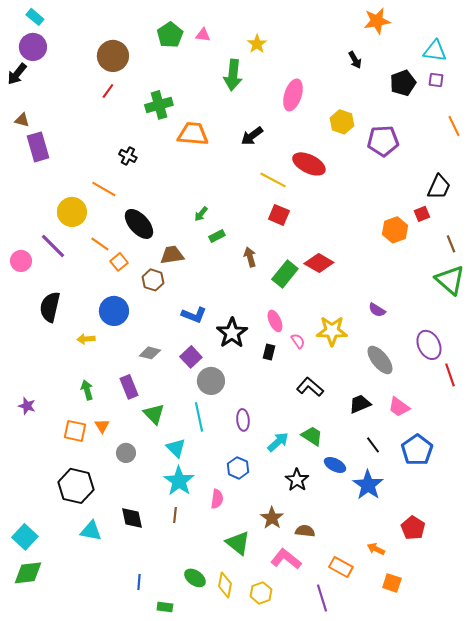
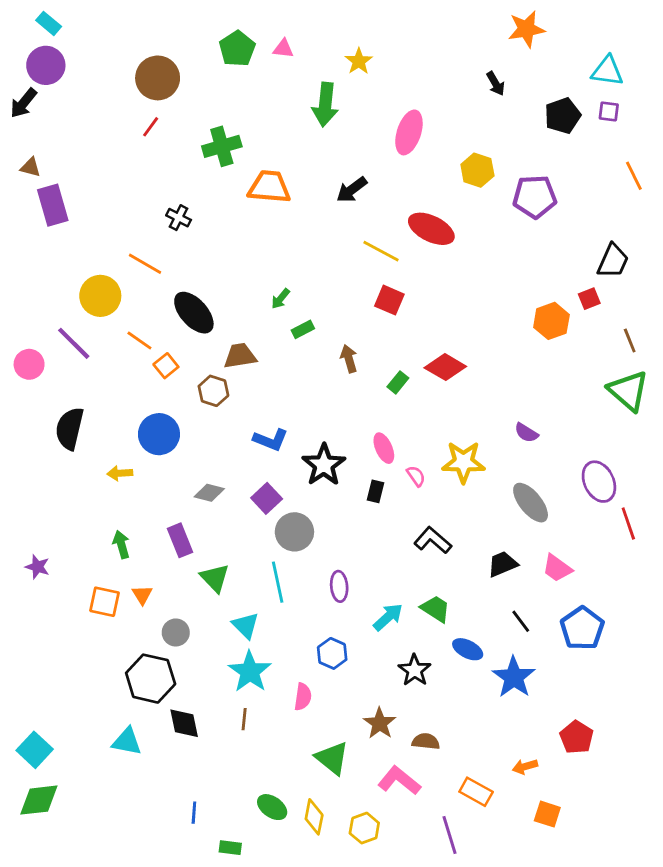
green rectangle: (285, 274) -> (398, 382), size x0.6
black hexagon: (76, 486) -> (151, 679), moved
orange arrow: (376, 549) -> (525, 767), turned -42

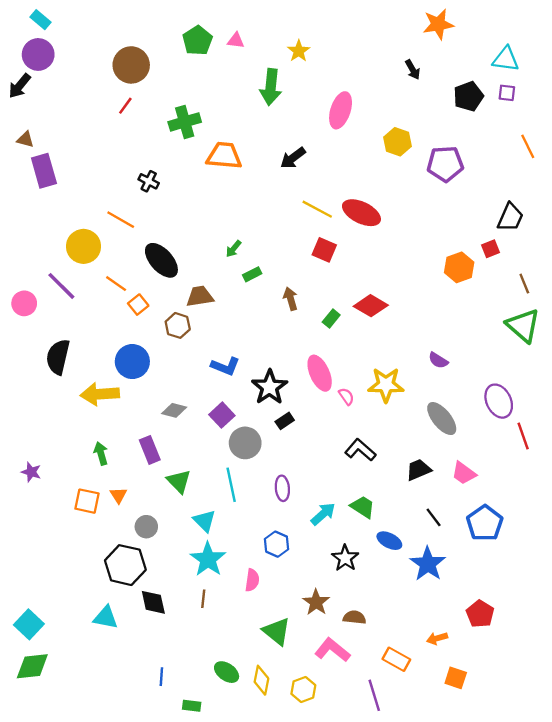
red ellipse: (431, 229) -> (361, 213), moved
pink ellipse: (384, 448) -> (320, 373), size x1.4
yellow arrow: (120, 473) -> (100, 394), size x1.8
black rectangle: (375, 491) -> (285, 421), moved, turned 42

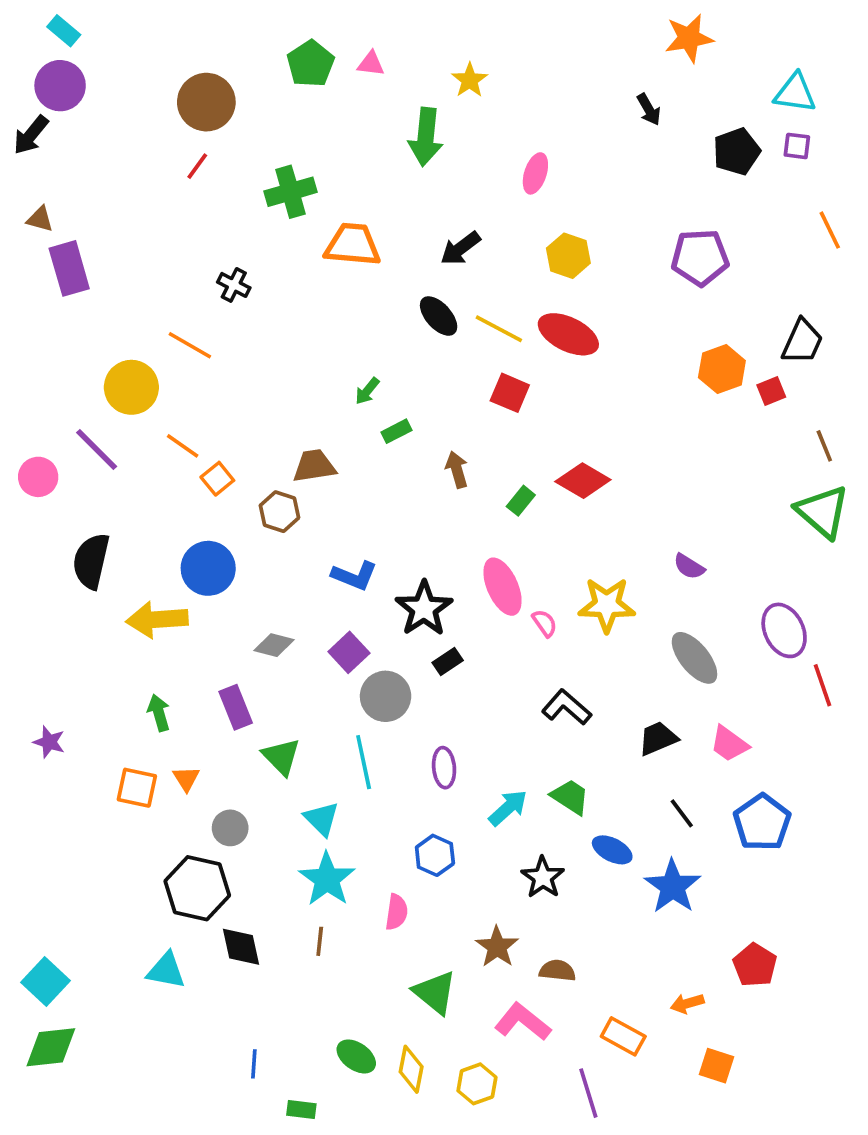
pink ellipse: (341, 110) -> (535, 173), size x0.7
yellow hexagon: (398, 142) -> (568, 256), moved
black ellipse: (161, 260) -> (439, 316), moved, size x0.7
orange hexagon: (459, 267) -> (722, 369), moved

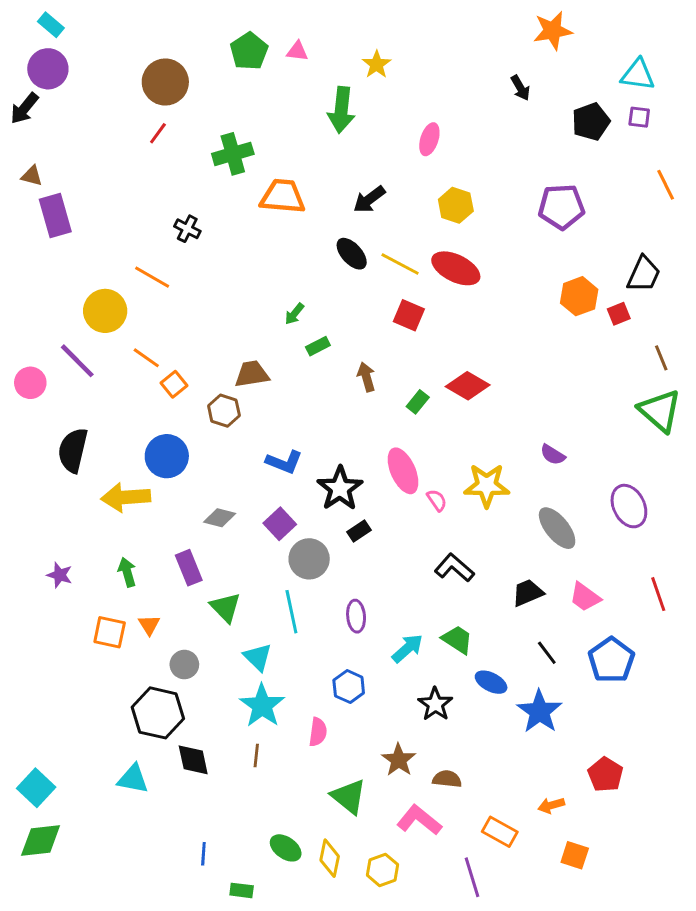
red line: (822, 685) -> (658, 594), moved
purple star: (49, 742) -> (60, 575), moved

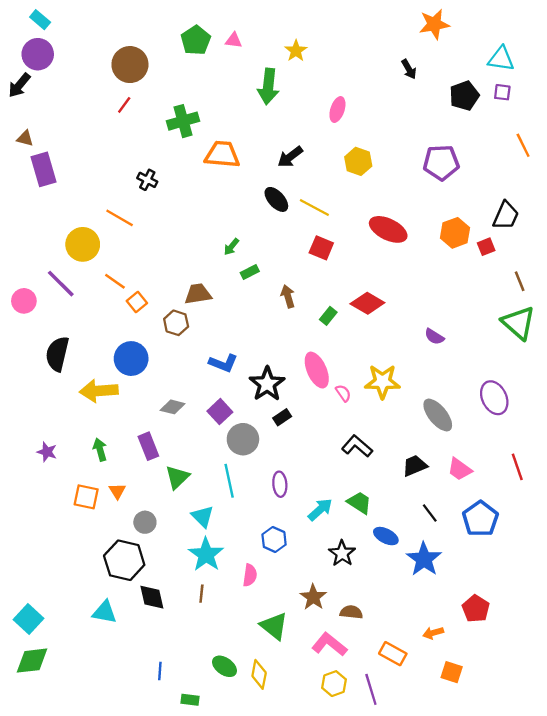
red ellipse: (456, 268) -> (388, 229), moved
purple semicircle: (553, 455) -> (434, 337), moved
green triangle: (225, 607) -> (177, 477), turned 30
yellow hexagon: (382, 870) -> (334, 684), moved

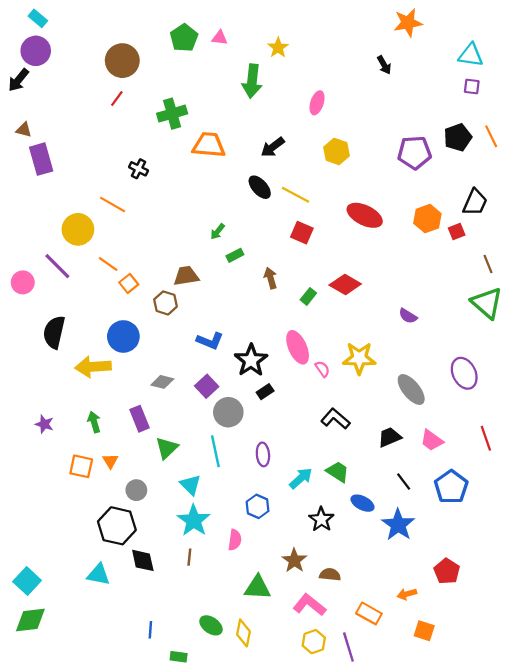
black pentagon: (464, 96) -> (458, 137), moved
green triangle: (274, 626) -> (258, 588), turned -36

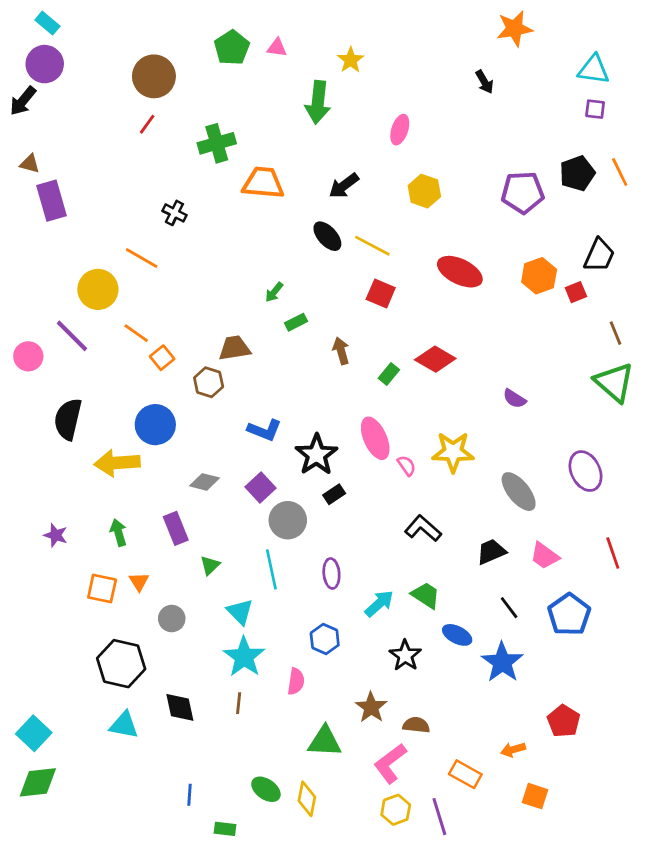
green triangle: (167, 448) -> (210, 565), size x0.7
black hexagon: (117, 526) -> (121, 664), moved
pink L-shape: (309, 605) -> (390, 763), turned -76

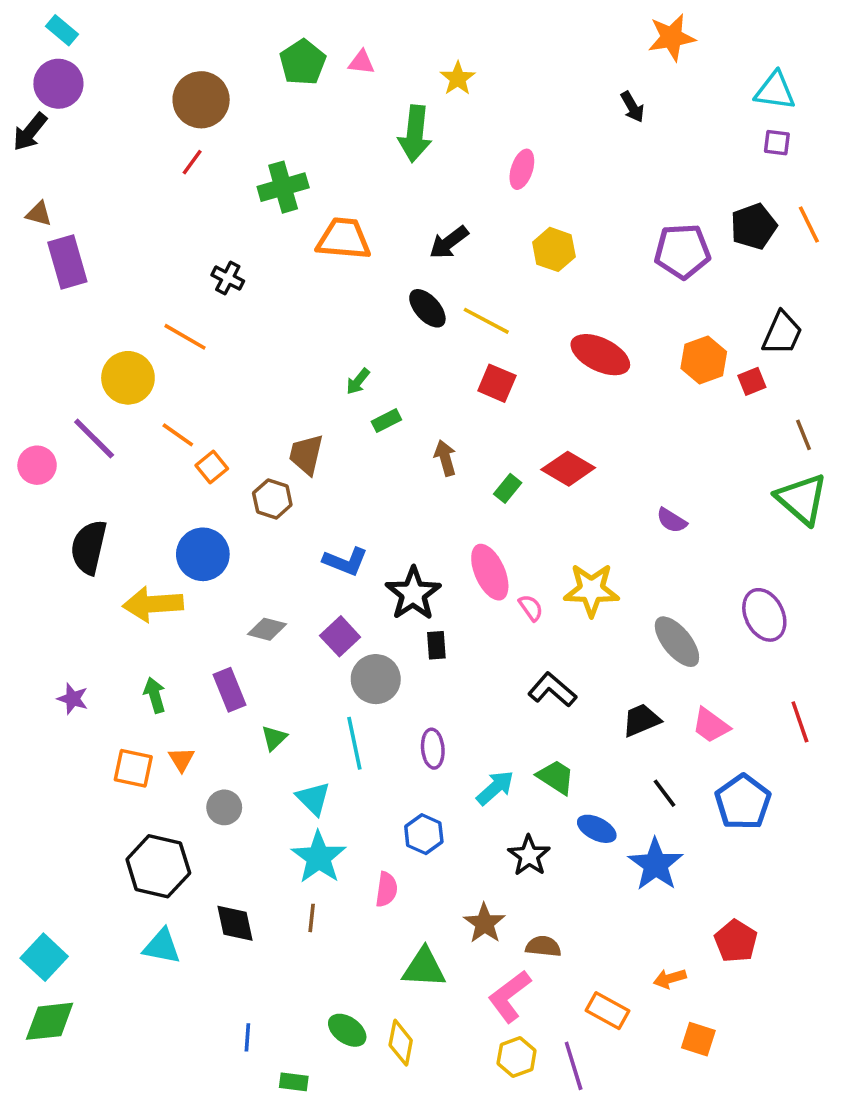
brown trapezoid: (235, 348) -> (306, 454), turned -68
black rectangle: (334, 494) -> (436, 645), turned -60

